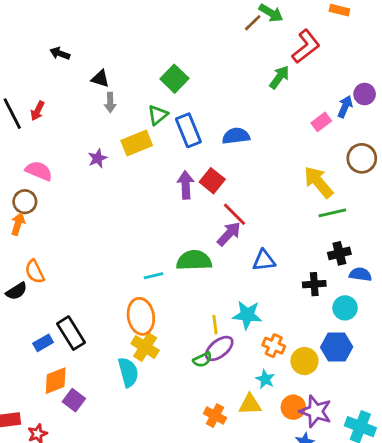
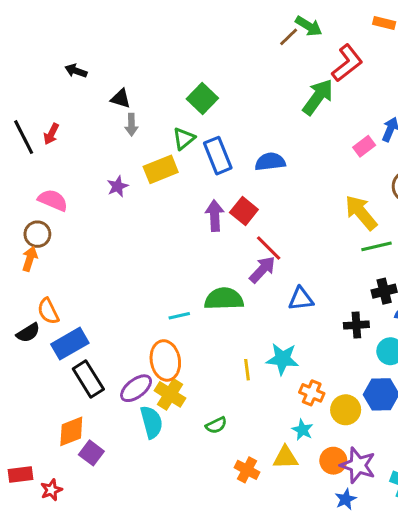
green arrow: (279, 77) -> (318, 97), size x1.4
blue rectangle: (43, 343) -> (70, 344), moved, size x1.6
purple ellipse: (219, 348) -> (136, 388), moved
green semicircle: (202, 360) -> (216, 425), moved

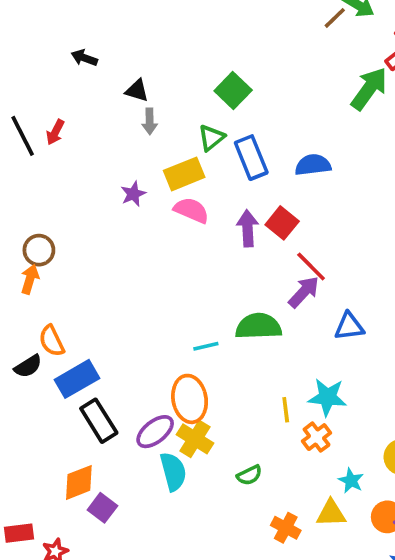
pink semicircle: (53, 200) -> (191, 210), moved
orange cross: (312, 393) -> (317, 437), moved, turned 30

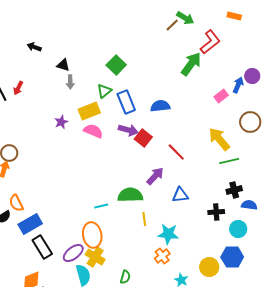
purple arrow: (248, 228) -> (128, 130), moved, turned 108
red line: (311, 266) -> (176, 152), moved
yellow line: (286, 410) -> (144, 219), moved
green semicircle: (249, 475) -> (125, 277), turned -48

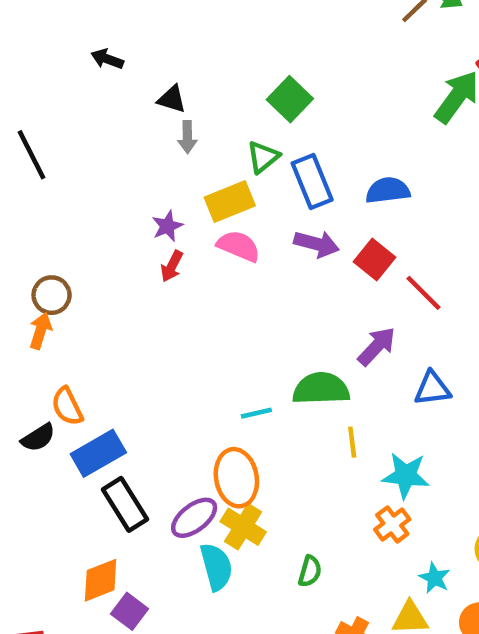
red arrow: (18, 88) -> (172, 266), moved
red square: (143, 138) -> (374, 259), moved

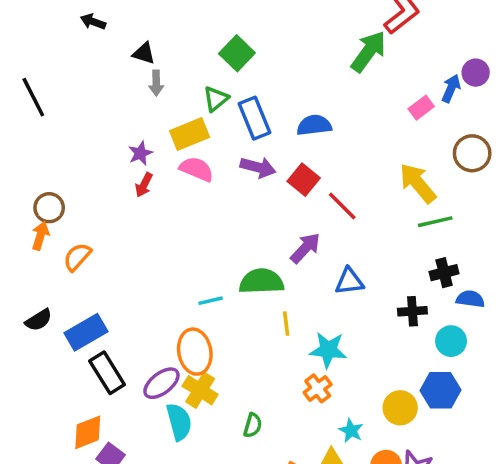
orange semicircle: (67, 406) -> (77, 257), moved, turned 68

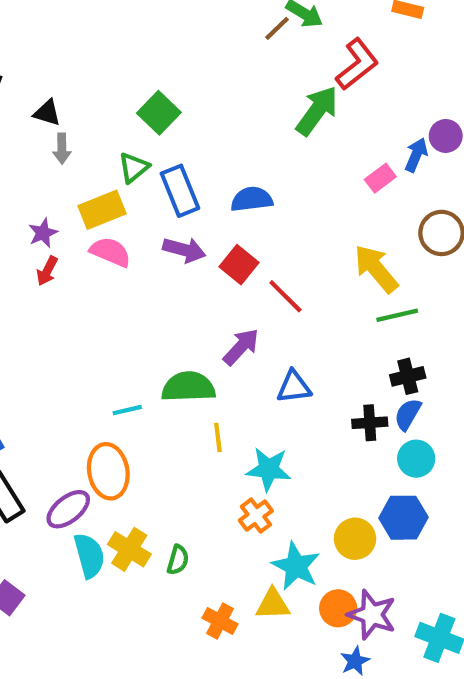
blue semicircle: (470, 299) -> (408, 414), moved, turned -68
yellow cross: (200, 390) -> (129, 549), moved
cyan star: (351, 431) -> (296, 566), size x1.6

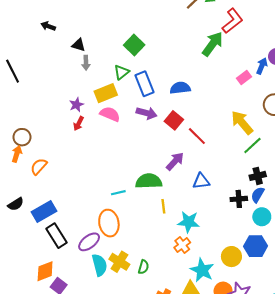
green line: (397, 315) -> (252, 146), turned -30

